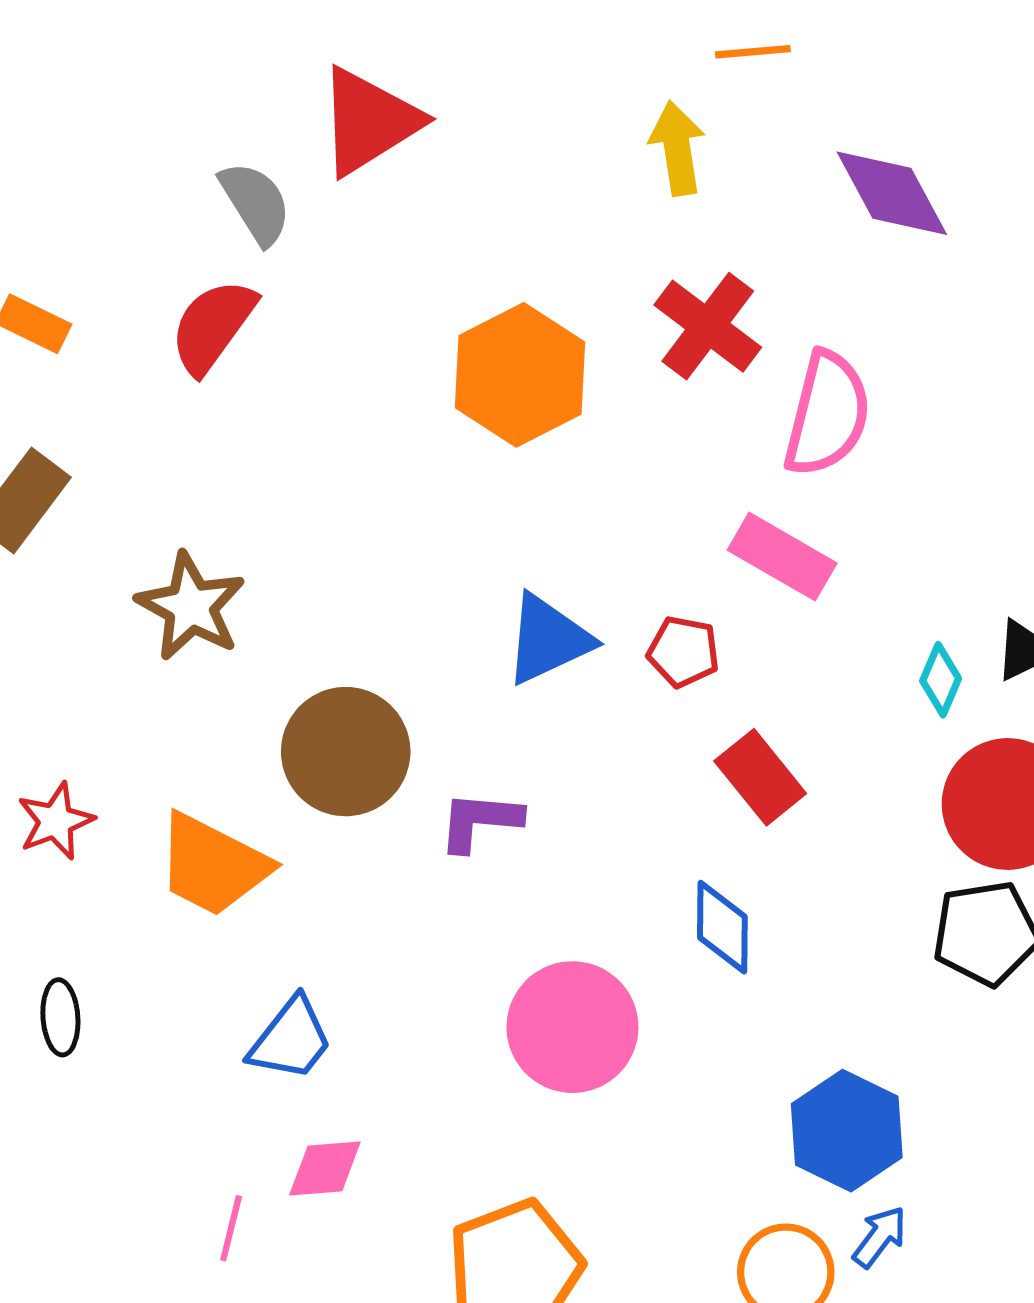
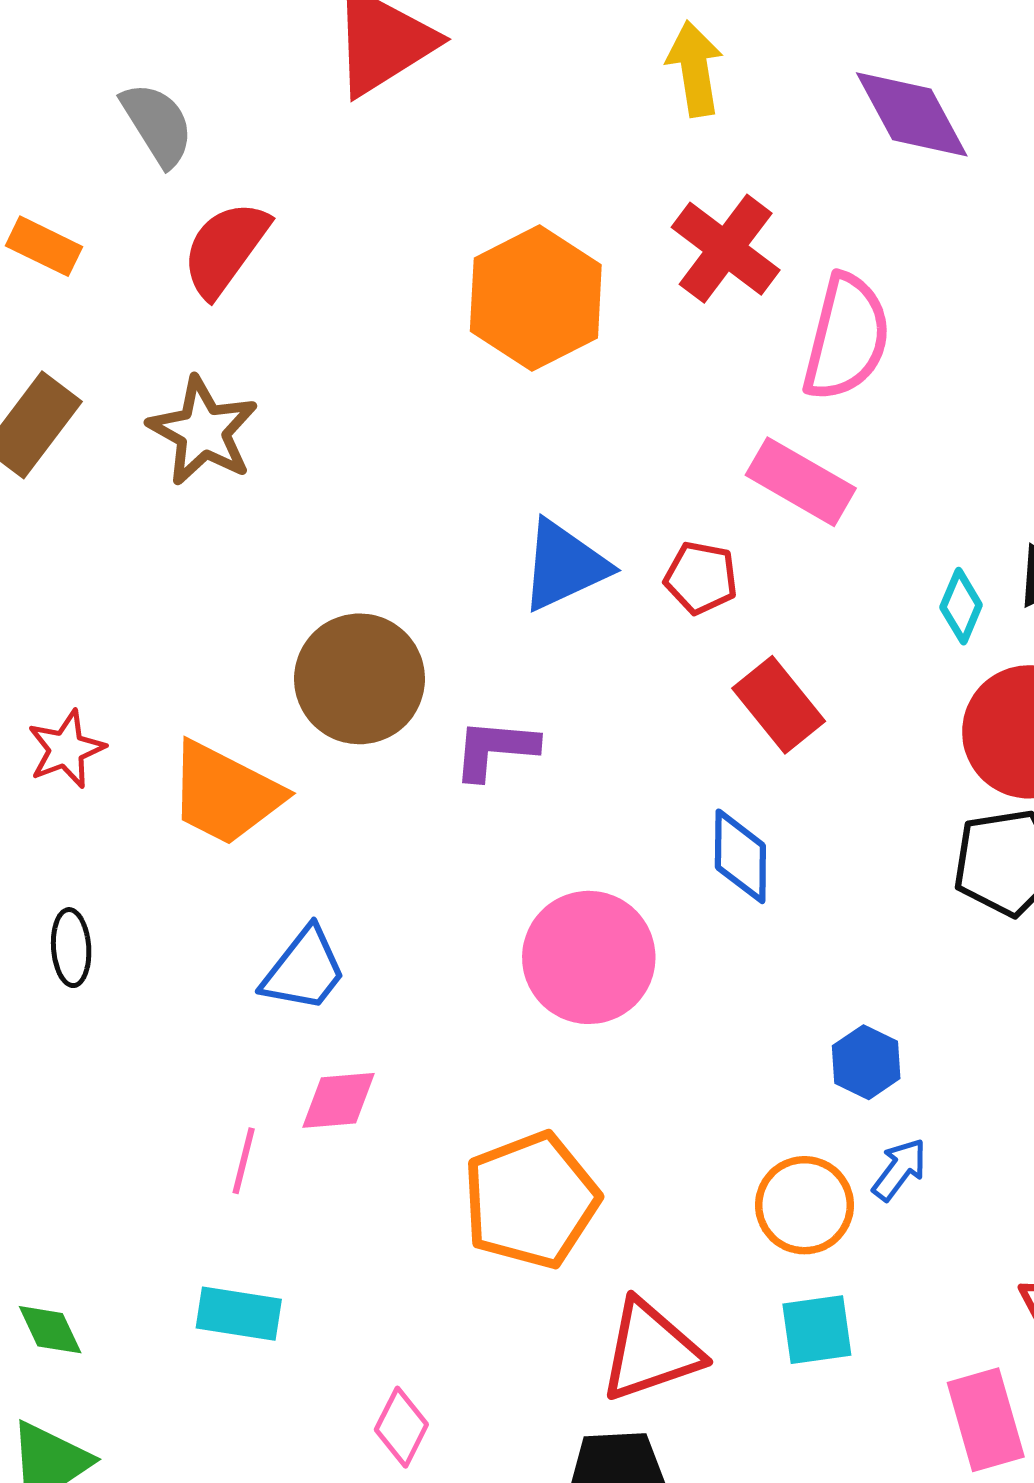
gray semicircle: (255, 203) -> (157, 124), moved
brown star: (191, 607) -> (203, 431), moved
blue hexagon: (847, 1131) -> (866, 1062), size x0.6

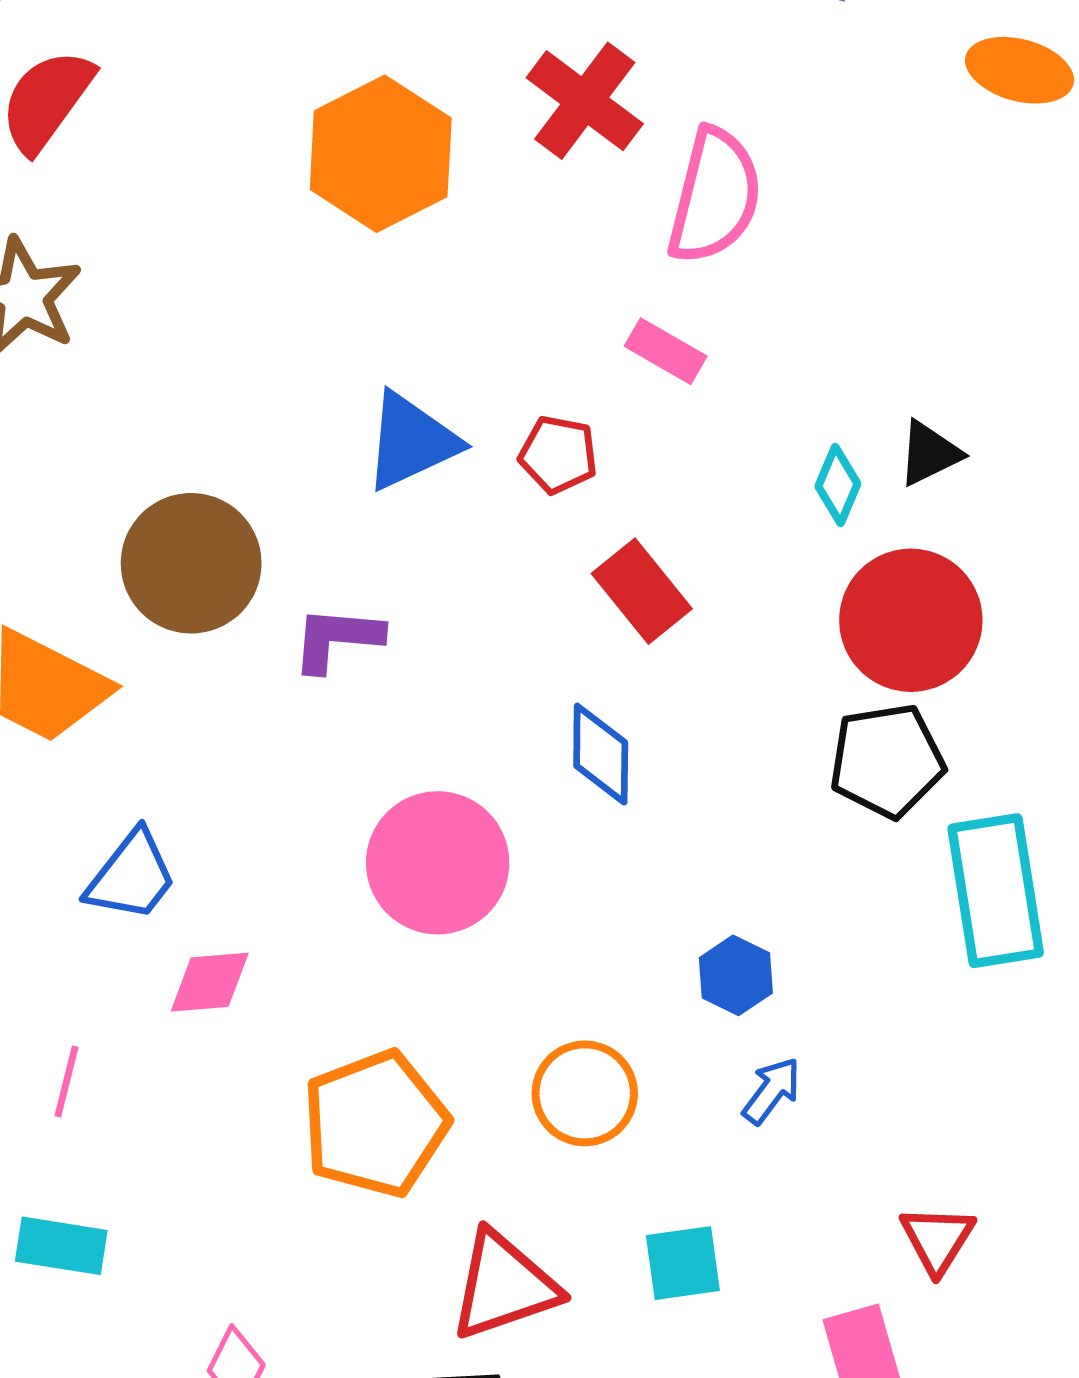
pink rectangle: (801, 482) -> (666, 351), size x0.7
pink diamond: (339, 1100) -> (210, 982), moved
orange circle: (804, 1205) -> (585, 1093), moved

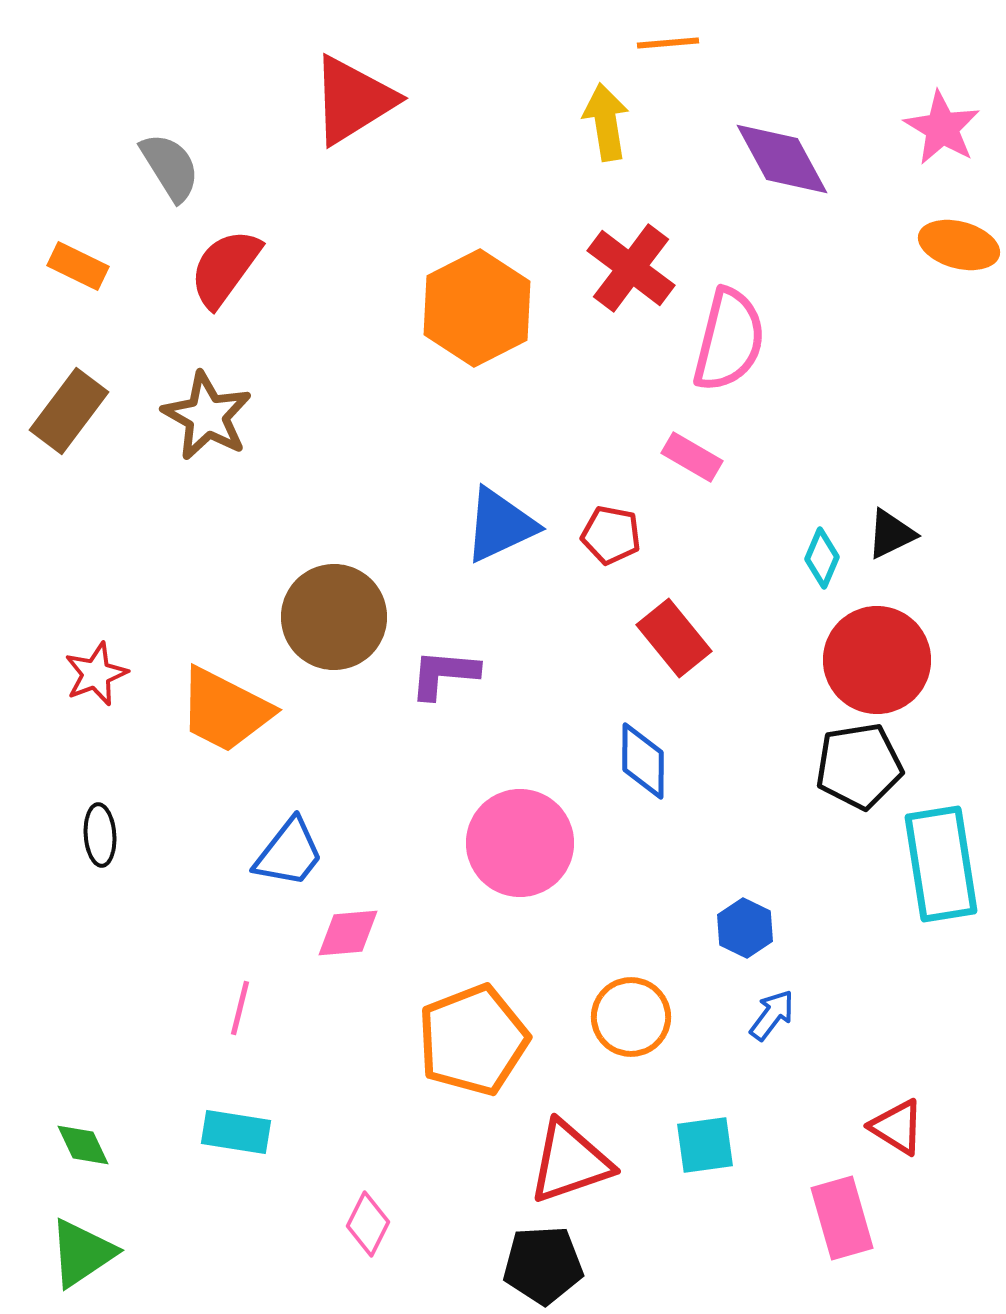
red triangle: (937, 1239) -> (897, 1127), turned -30

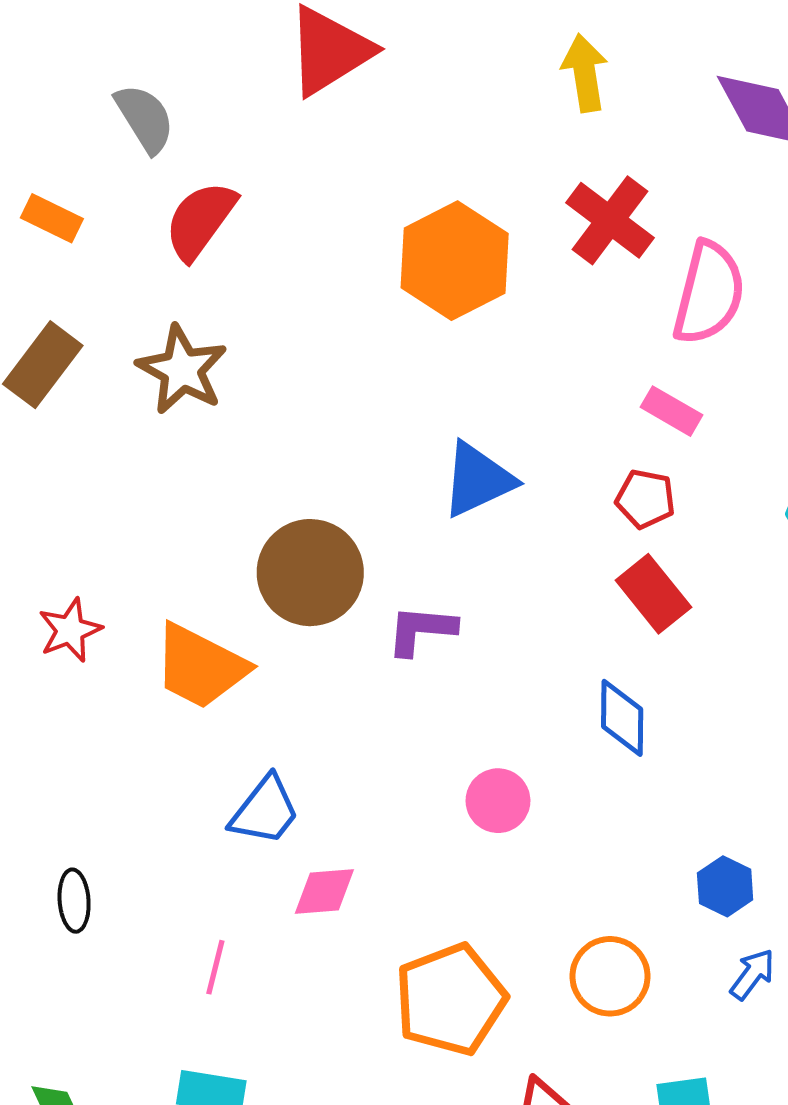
red pentagon: (611, 535) -> (645, 499), moved
black ellipse: (100, 835) -> (74, 901), moved
pink circle: (520, 843) -> (498, 801), size x0.6

